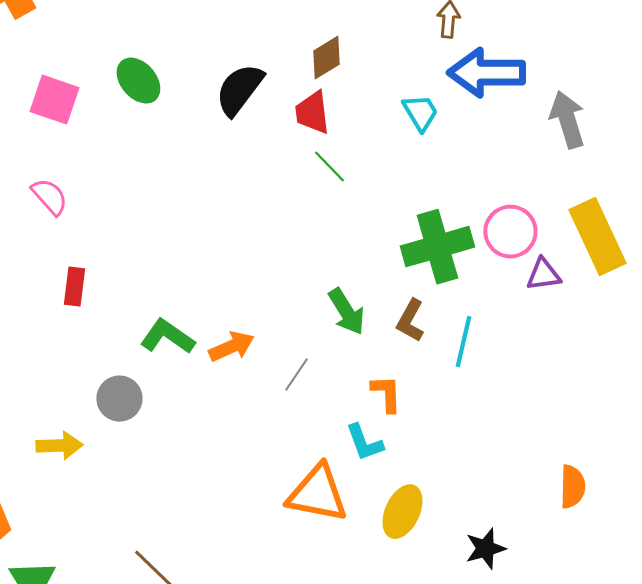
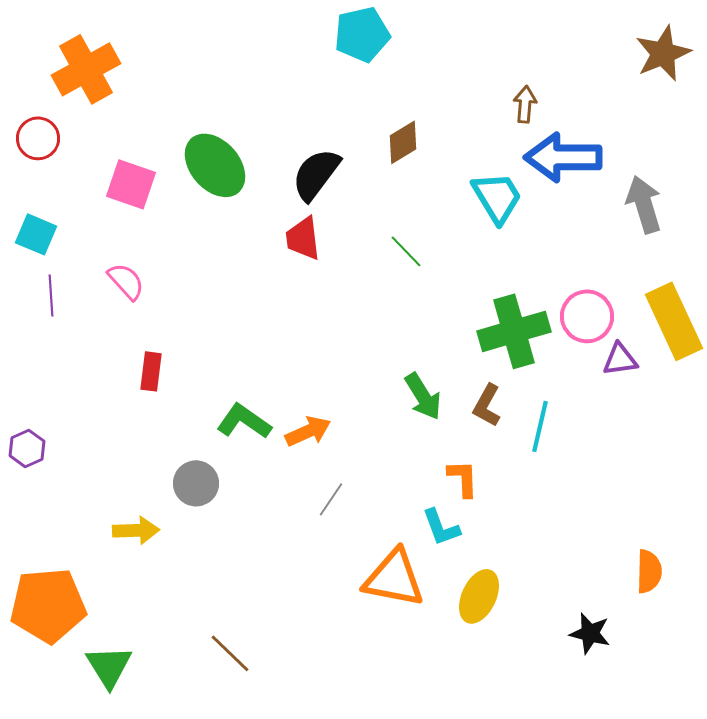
green ellipse: (138, 81) -> (215, 165), size x1.4
red trapezoid: (312, 113) -> (303, 238), moved
cyan trapezoid: (420, 113) -> (497, 197), size x1.4
gray line: (296, 375) -> (331, 499), moved
black star: (485, 549) -> (590, 633), moved, turned 30

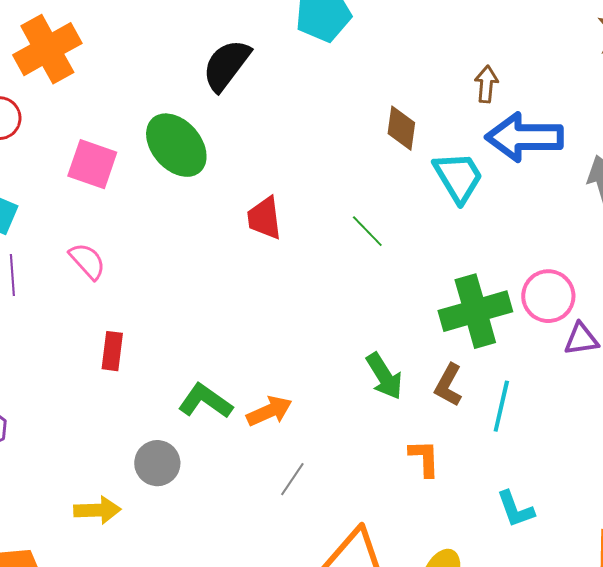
brown diamond: (403, 142) -> (401, 128), moved, turned -51
black semicircle: (316, 174) -> (226, 65), moved
cyan L-shape: (441, 527) -> (515, 509), moved

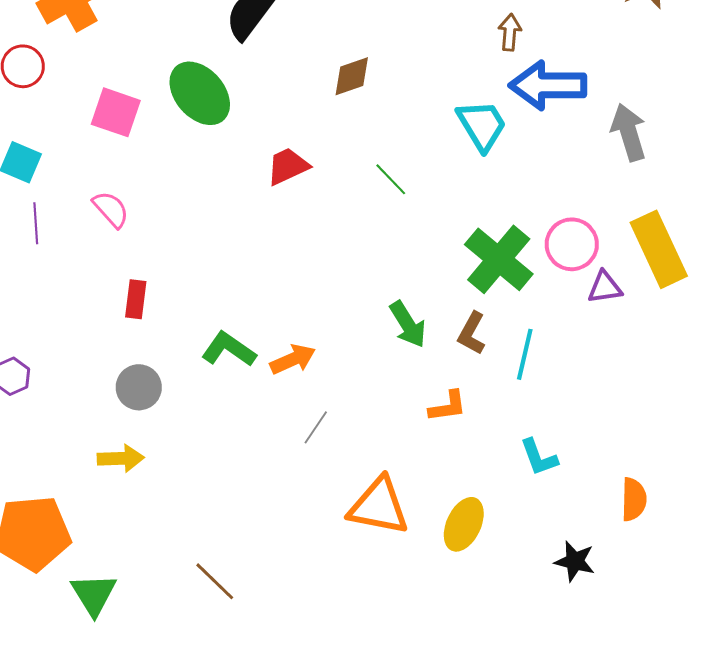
brown diamond: (401, 128) -> (352, 76), moved, turned 63
red trapezoid: (264, 218) -> (288, 166), turned 72
green cross: (475, 311) -> (499, 259), turned -34
orange L-shape: (424, 458) -> (448, 406), turned 84
gray circle: (157, 463) -> (139, 387), moved

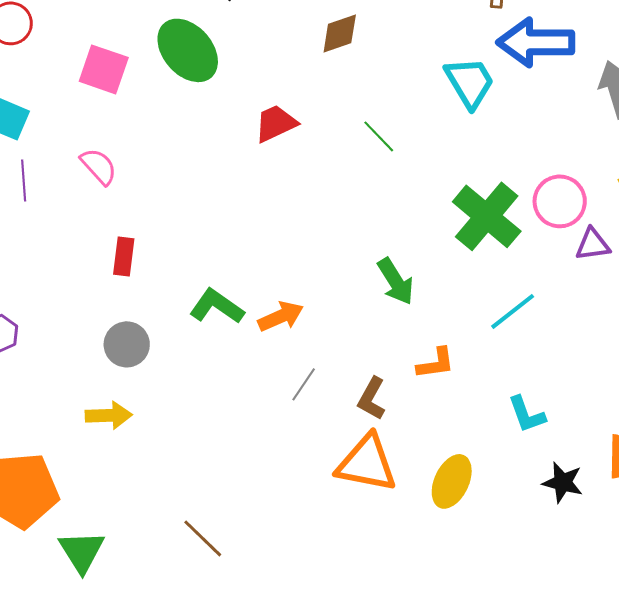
brown L-shape: (472, 333) -> (372, 398), moved
cyan line: (525, 354) -> (513, 311), turned 39
black star: (575, 561) -> (563, 482), moved

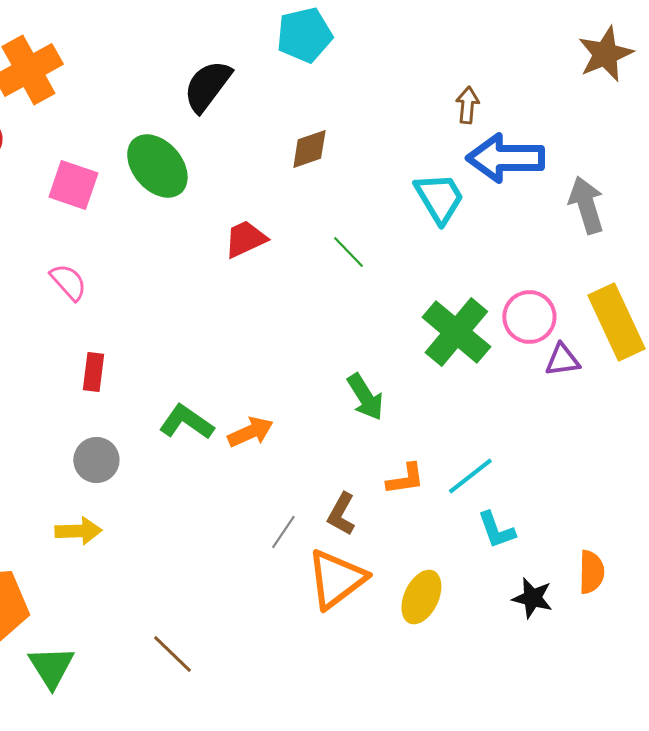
cyan line: (513, 311) -> (470, 476), moved
gray line: (304, 384) -> (283, 532), moved
orange triangle: (367, 463) -> (336, 579), turned -48

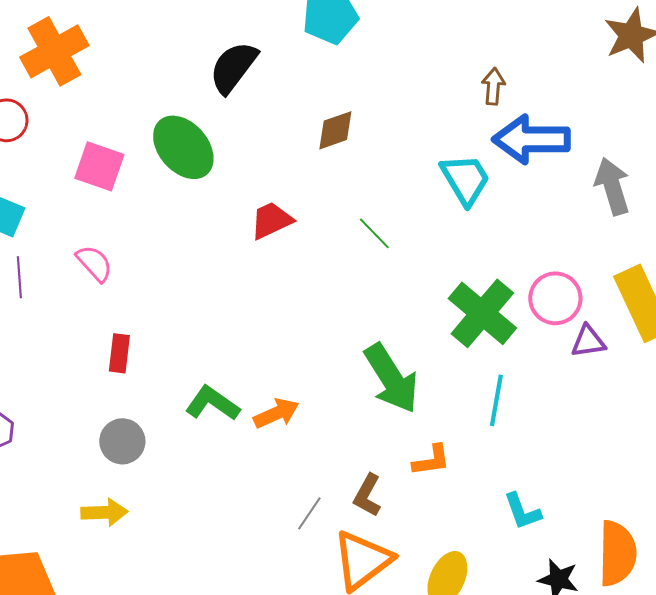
green arrow: (365, 397) -> (391, 378), size x1.5
cyan line: (470, 476) -> (496, 400), moved, turned -42
orange semicircle: (591, 572) -> (617, 553), size x1.5

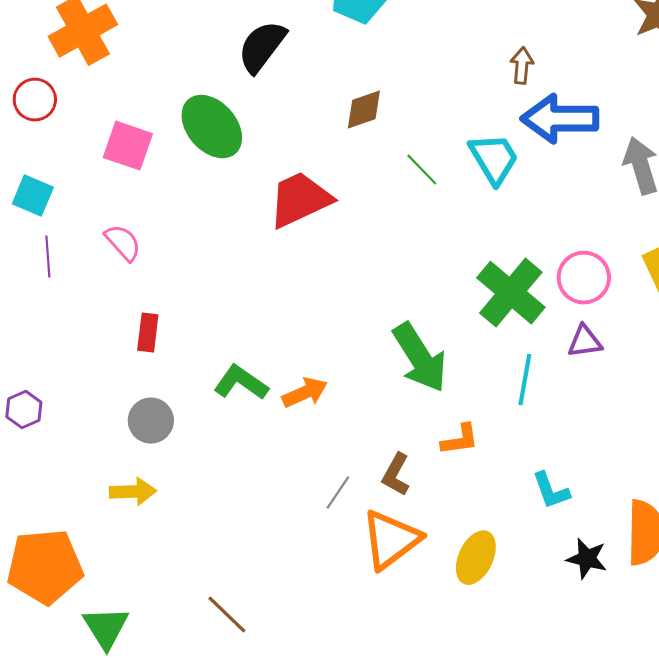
red trapezoid: (271, 220) -> (300, 200), size x1.5
green line: (374, 233) -> (422, 170), moved
purple triangle: (588, 341) -> (585, 342), moved

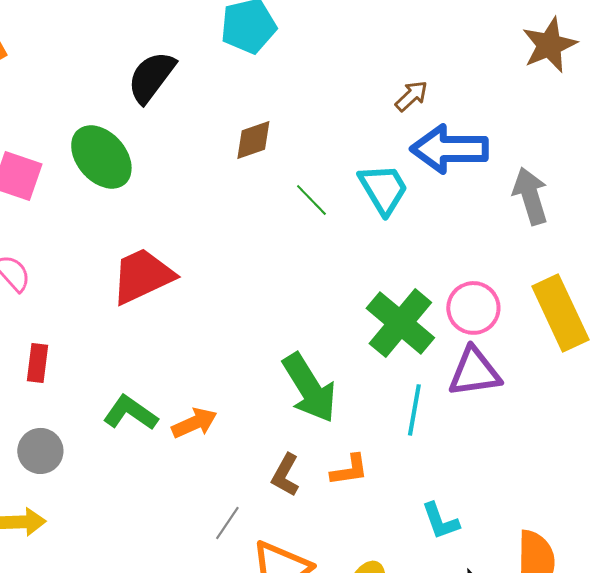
brown arrow: (522, 66) -> (411, 96), turned 42
red trapezoid: (300, 200) -> (142, 276), moved
purple triangle: (585, 342) -> (474, 372), size x1.5
brown L-shape: (396, 475) -> (285, 475), moved

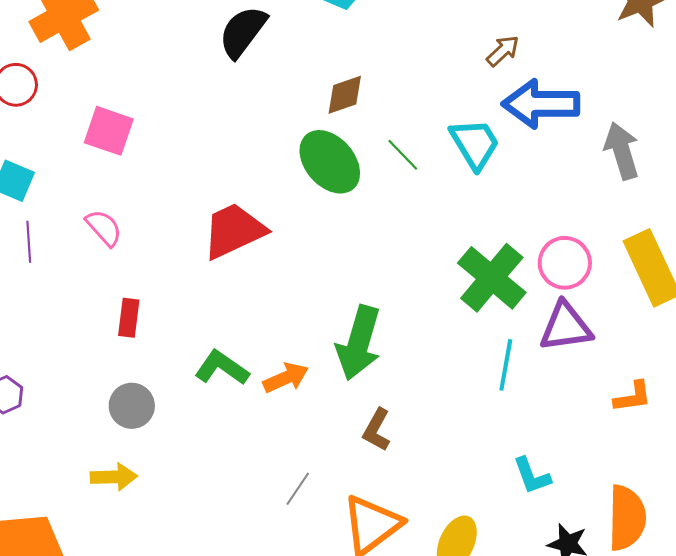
green ellipse: (101, 157) -> (330, 162), moved
green arrow: (309, 388) -> (359, 343), moved, turned 48
orange L-shape: (349, 470) -> (633, 397), moved
gray line: (227, 523) -> (298, 489), moved

